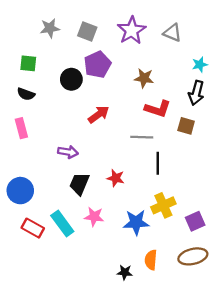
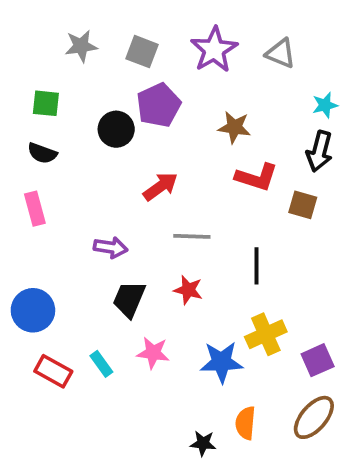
gray line: (142, 137) -> (192, 236), moved
cyan rectangle: (62, 223) -> (101, 364), size x0.6
brown ellipse: (193, 256) -> (314, 417), turned -36

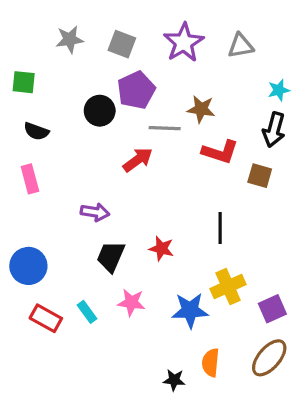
gray triangle: (281, 53) -> (241, 46), turned -32
green square: (46, 103) -> (24, 82), moved
gray line: (192, 236) -> (165, 128), moved

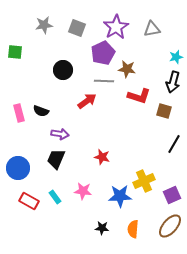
purple pentagon: (136, 90) -> (103, 53), moved
black semicircle: (36, 131) -> (41, 111), moved
black line: (220, 228) -> (174, 144), moved, turned 30
black trapezoid: (111, 256) -> (56, 159), moved
black star: (174, 380) -> (102, 228), moved

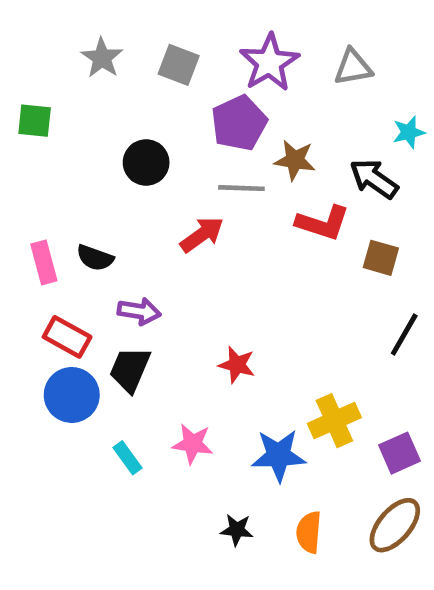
gray star: (44, 25) -> (102, 58), turned -30
black arrow: (173, 82) -> (374, 179), moved, turned 110
blue circle: (18, 168) -> (72, 395), moved
red rectangle: (29, 201) -> (67, 337), moved

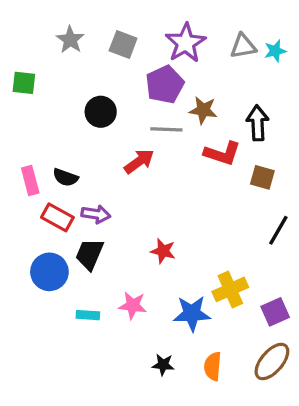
cyan star: (409, 132) -> (275, 51), moved
black arrow: (374, 179) -> (258, 123), turned 52
red rectangle: (67, 337) -> (57, 217), moved
cyan rectangle: (127, 458) -> (88, 315), turned -50

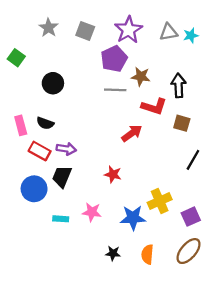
green square: (24, 83) -> (16, 58), turned 30
black circle: (101, 112) -> (53, 83), moved
red arrow: (139, 161) -> (132, 133), moved

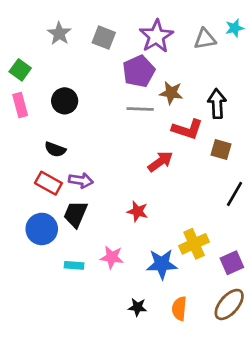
cyan star: (191, 35) -> (235, 28), moved
pink rectangle: (21, 125) -> (20, 105), moved

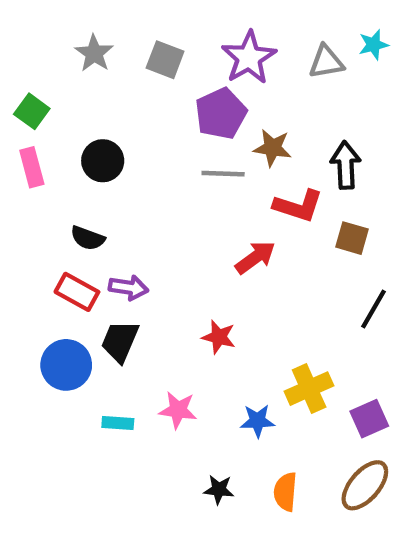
blue star: (162, 264) -> (257, 421), size x0.7

